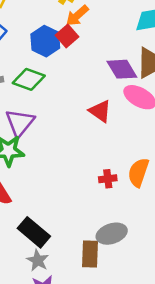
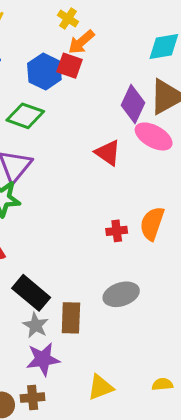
red square: (67, 36) -> (69, 66), turned -30
purple diamond: (122, 69) -> (133, 104), turned 56
brown rectangle: (90, 254) -> (71, 318), moved

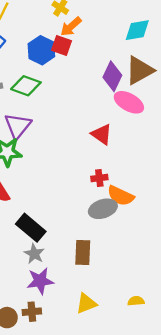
red triangle: (108, 153) -> (102, 134), moved
orange semicircle: (152, 223) -> (121, 196), moved, turned -84
gray ellipse: (121, 294) -> (103, 209), moved
brown rectangle: (71, 318) -> (83, 253), moved

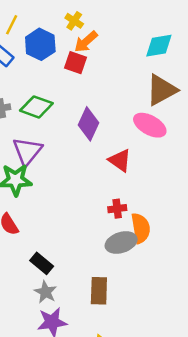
blue hexagon: (41, 50) -> (40, 44), moved
purple diamond: (112, 76) -> (89, 124), moved
orange semicircle: (121, 196) -> (141, 228), turned -124
black rectangle: (31, 228) -> (42, 263), size x0.7

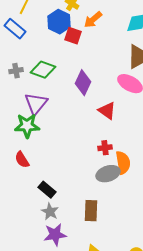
orange arrow: (86, 42) -> (93, 20), moved
blue hexagon: (40, 44) -> (59, 22), moved

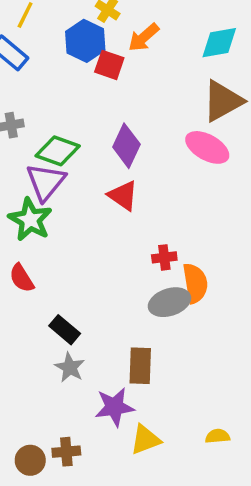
green diamond: (43, 70) -> (58, 151), moved
red triangle: (107, 111) -> (123, 196), moved
green star: (27, 126) -> (30, 220), turned 30
purple star: (55, 235) -> (114, 407), moved

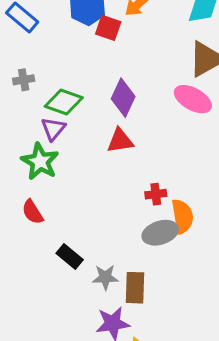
purple triangle: (46, 182) -> (53, 129), size x0.7
red triangle: (123, 196) -> (120, 141), turned -44
gray star: (70, 367) -> (105, 277), moved, turned -30

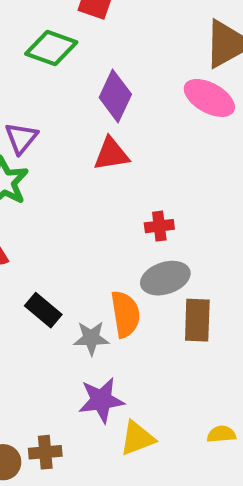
green diamond: (64, 102) -> (51, 48), moved
orange semicircle: (182, 216) -> (125, 314), moved
brown rectangle: (135, 288) -> (197, 320), moved

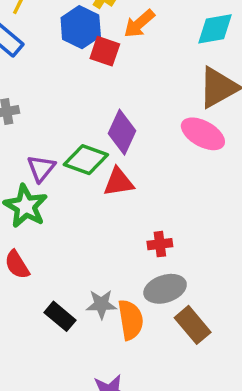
green diamond: (51, 48) -> (86, 160), moved
brown rectangle: (197, 320) -> (193, 325), turned -42
gray star: (91, 338) -> (101, 304), moved

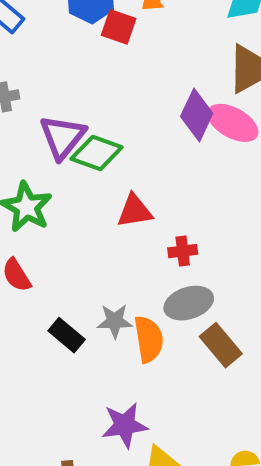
purple diamond: (122, 132) -> (197, 115), moved
purple triangle: (41, 168) -> (63, 137), moved, size x1.4
red triangle: (119, 182) -> (135, 211), moved

